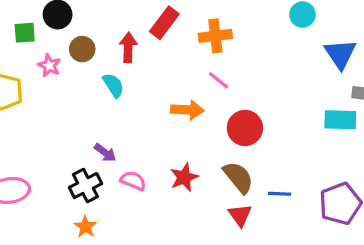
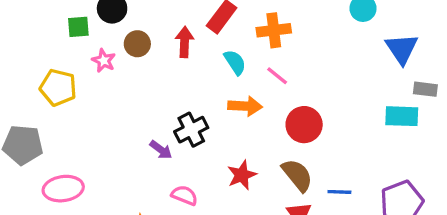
cyan semicircle: (113, 85) -> (235, 62), moved
pink semicircle: (133, 181) -> (184, 195), moved
black cross: (85, 186) -> (191, 130), moved

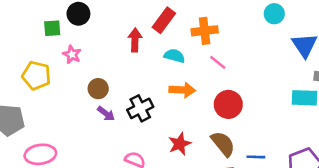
brown circle: (137, 44) -> (98, 89), moved
cyan semicircle: (235, 62) -> (174, 56), turned -42
pink line: (277, 76) -> (218, 62), moved
purple arrow: (161, 150) -> (106, 114), moved

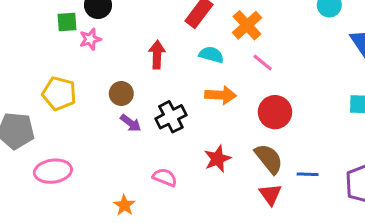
orange cross: (205, 31) -> (247, 25), turned -35
red arrow: (135, 40) -> (157, 55), moved
pink star: (72, 54) -> (90, 39), moved, turned 30
yellow pentagon: (36, 75) -> (59, 94), moved

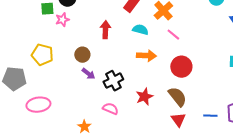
black cross: (171, 117) -> (113, 81), moved
blue line: (308, 174) -> (210, 116), moved

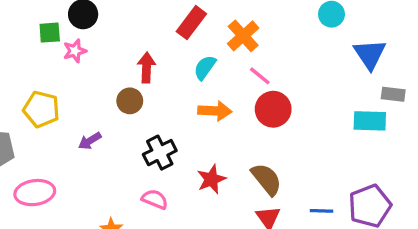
cyan semicircle: (140, 30) -> (205, 68), turned -70
brown circle: (82, 55) -> (130, 101), moved
red circle: (181, 67) -> (273, 109), moved
purple arrow: (88, 74) -> (90, 141), moved, turned 112

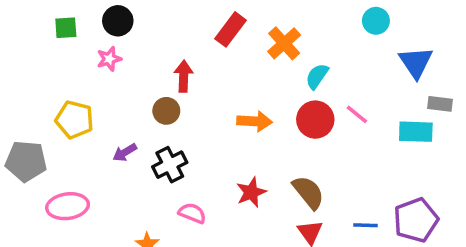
green square: (50, 33) -> (66, 28), moved
cyan semicircle: (205, 68) -> (317, 76), moved
pink line: (260, 76) -> (357, 114), moved
black cross: (160, 153) -> (170, 165), moved

